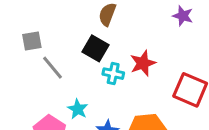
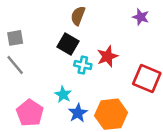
gray line: (53, 68) -> (15, 65), moved
cyan star: (78, 109) -> (63, 95), moved

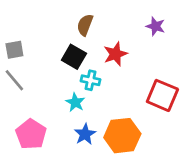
red star: (107, 56) -> (115, 54), moved
cyan star: (63, 95) -> (75, 102), moved

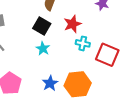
cyan cross: (90, 80) -> (83, 43), moved
cyan star: (75, 102) -> (43, 49), moved

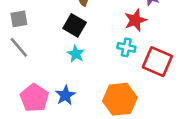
red star: (73, 24) -> (135, 20), moved
blue star: (50, 83) -> (65, 95), moved

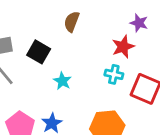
black square: (75, 25) -> (39, 52), moved

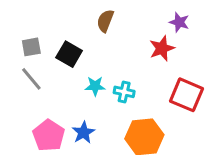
cyan cross: (114, 74) -> (124, 92), moved
cyan star: (62, 81) -> (95, 86), turned -30

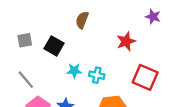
purple star: (179, 22) -> (153, 17), moved
gray line: (31, 79) -> (26, 80), moved

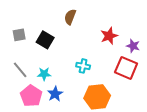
purple star: (153, 17) -> (133, 46), moved
cyan star: (74, 71) -> (44, 74), moved

